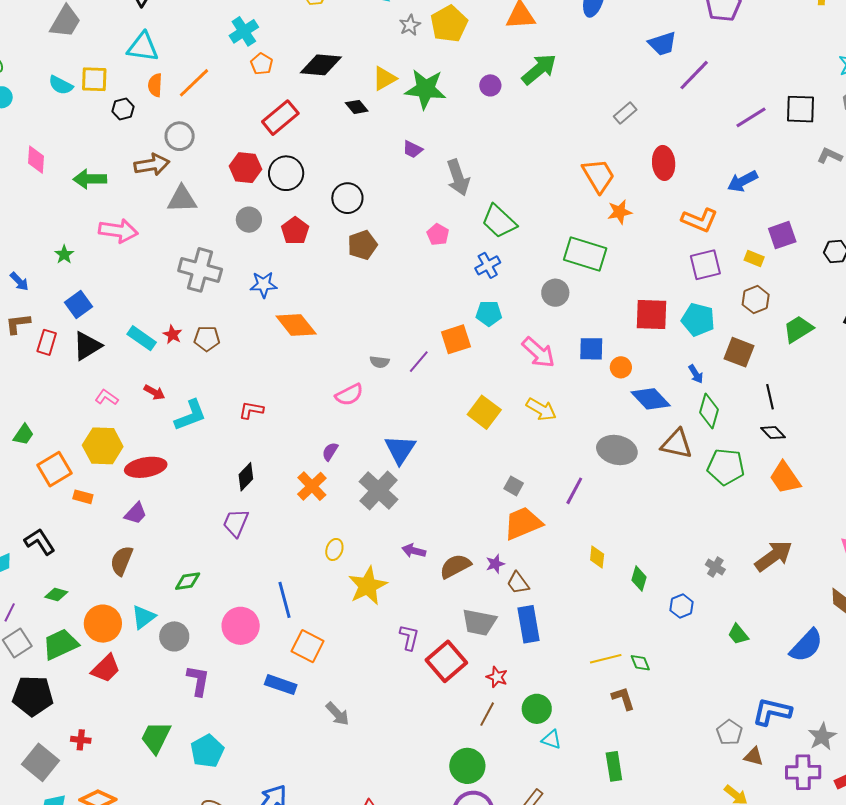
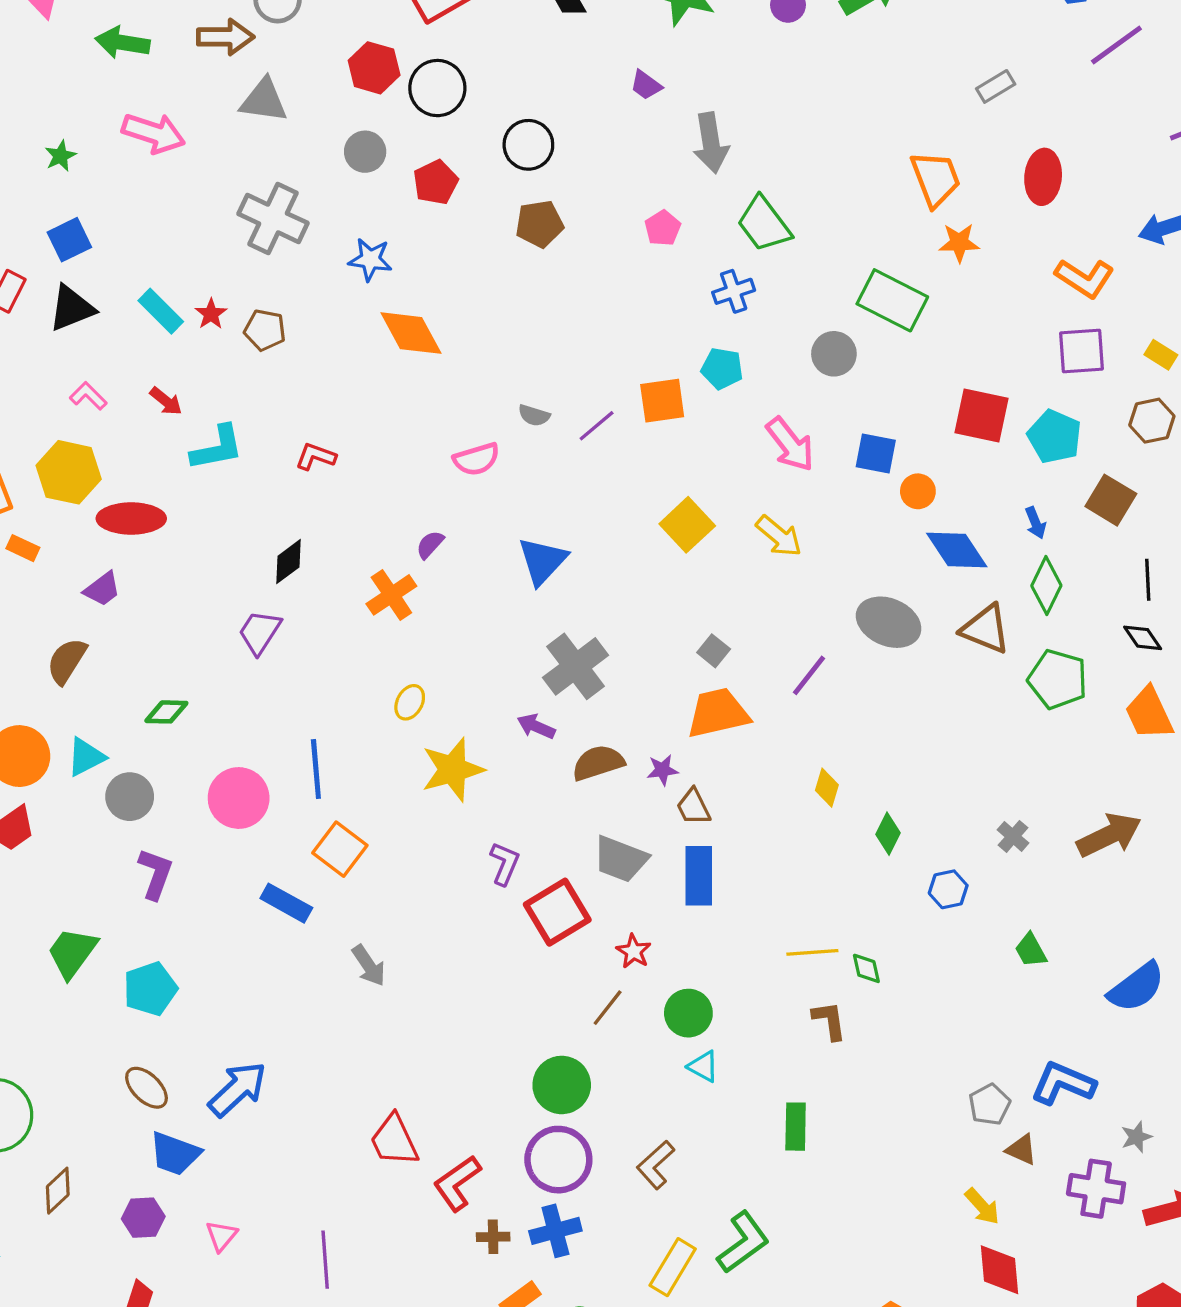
gray cross: (379, 491) -> (576, 666), moved
gray star: (822, 737) -> (1136, 1137), size x0.7

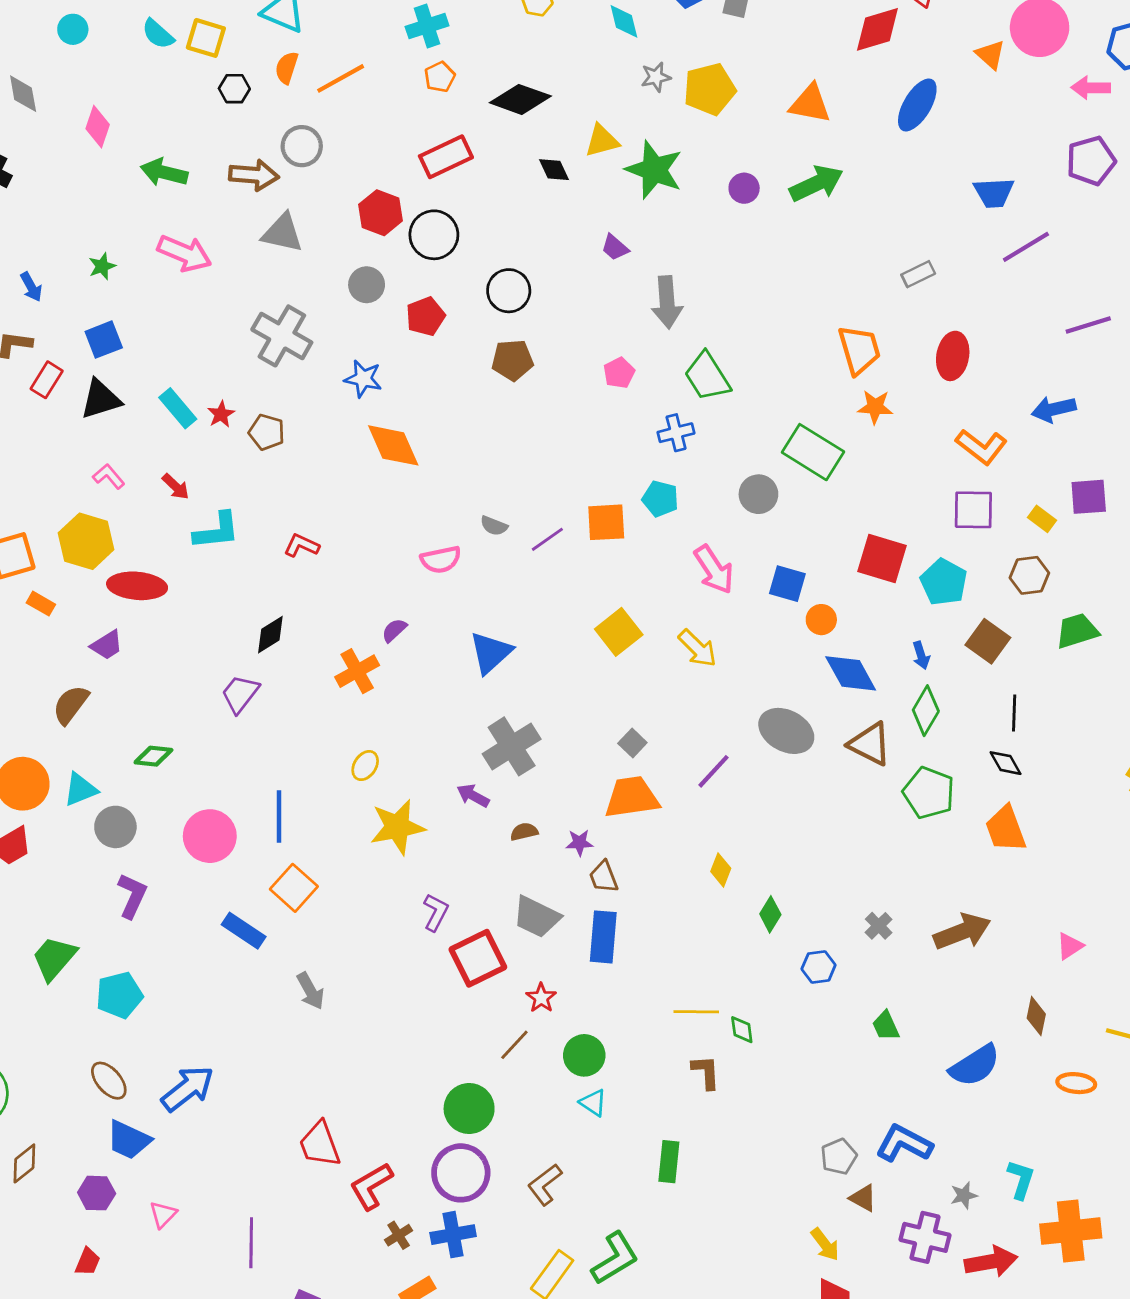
brown semicircle: (598, 763) -> (524, 832), size x0.6
brown cross: (493, 1237) -> (399, 1235), turned -36

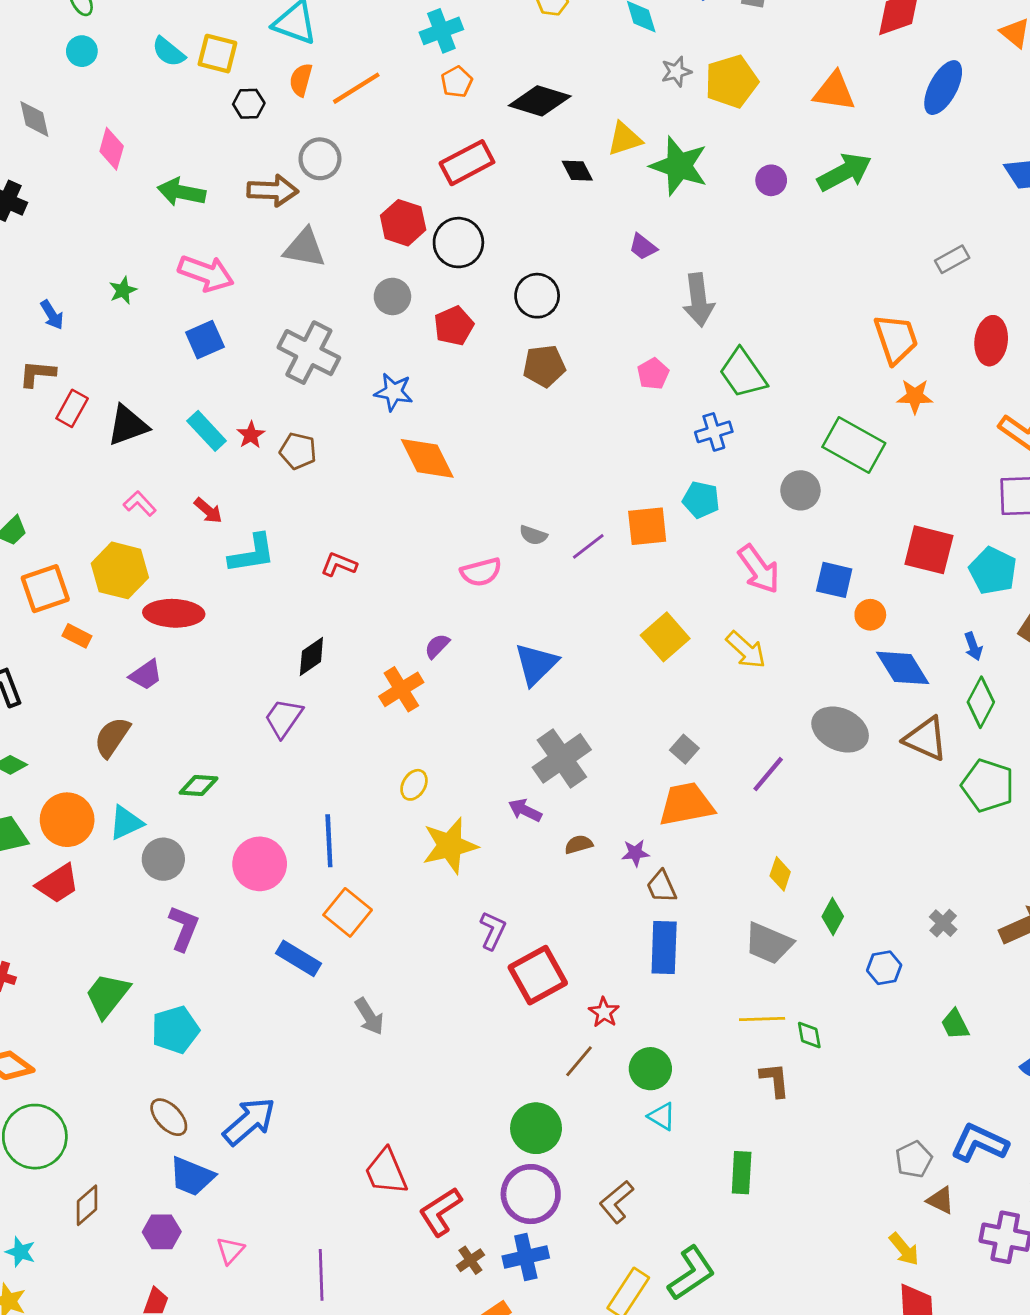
blue square: (104, 340) -> (205, 340), moved
gray trapezoid: (537, 917) -> (769, 943), moved

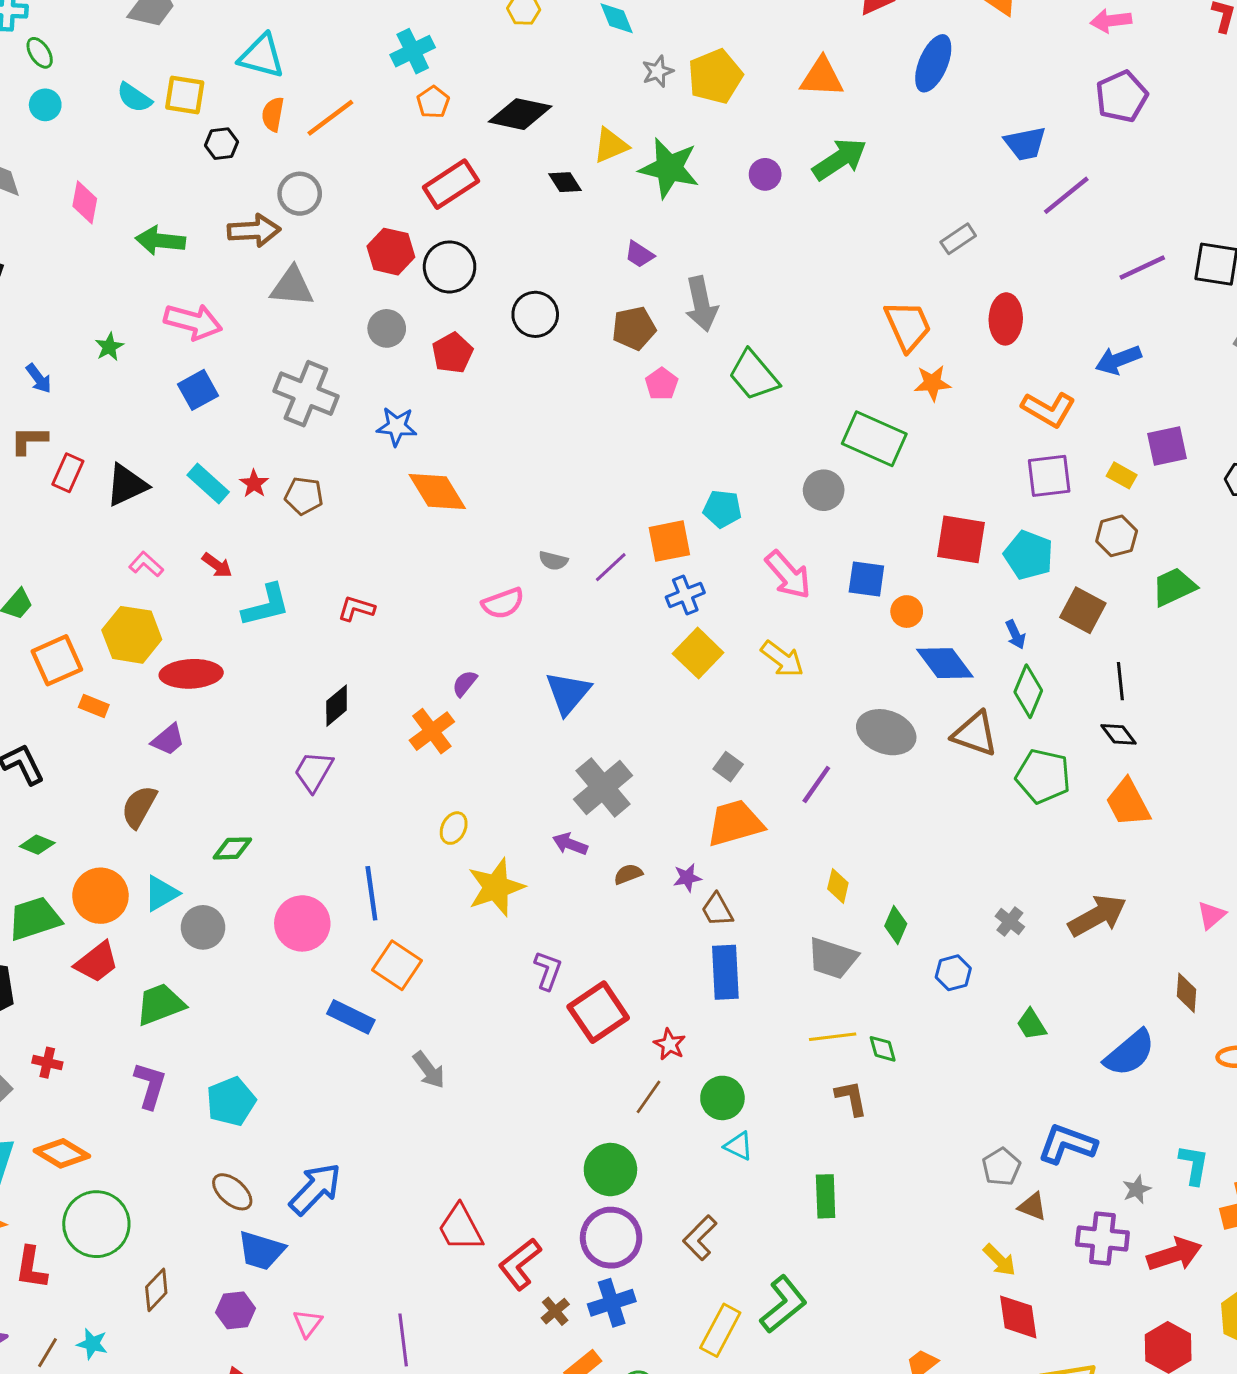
brown pentagon: (544, 366) -> (634, 328), moved
blue cross: (714, 432) -> (685, 595), moved
purple L-shape: (184, 928) -> (150, 1085), moved
green trapezoid: (107, 995) -> (160, 1004), moved, turned 36

